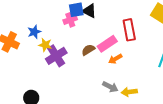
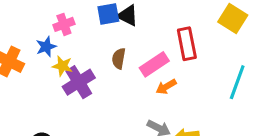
pink cross: (70, 20) -> (64, 24), moved
brown semicircle: (88, 50) -> (119, 59), moved, turned -48

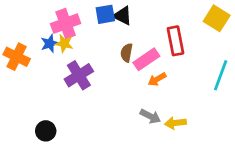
pink cross: (64, 24) -> (66, 24), size x1.5
brown semicircle: (119, 59) -> (127, 53), moved
yellow star: (62, 66) -> (64, 43), moved

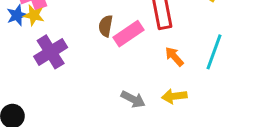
orange arrow: (157, 79) -> (174, 57), moved, turned 78
yellow arrow: (176, 123) -> (174, 96), moved

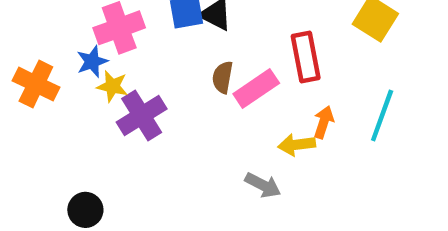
yellow star: (34, 15) -> (112, 86), moved
orange arrow: (174, 57) -> (324, 122), turned 60
yellow arrow: (174, 96) -> (297, 145), moved

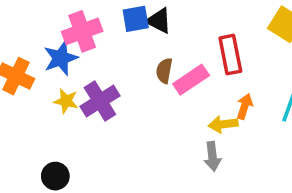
blue star: (92, 62) -> (61, 58), size x1.4
yellow star: (112, 86) -> (66, 101), moved
gray arrow: (263, 185) -> (212, 156), moved, turned 56

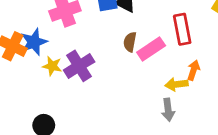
blue star: (61, 58) -> (34, 42), moved

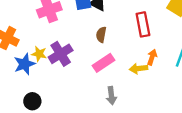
blue star: (34, 42) -> (24, 64), moved
pink rectangle: (151, 49) -> (103, 63), moved
gray arrow: (168, 110) -> (111, 96), moved

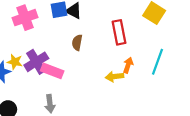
pink rectangle: (103, 63) -> (52, 71), moved, turned 55
gray arrow: (111, 96) -> (50, 104), moved

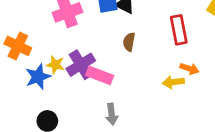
orange arrow: (128, 65) -> (189, 69), turned 91
gray arrow: (50, 104) -> (112, 114), moved

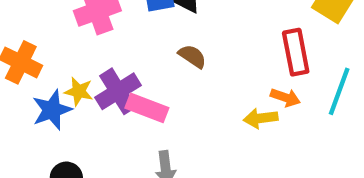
red rectangle: (179, 30) -> (296, 52), moved
brown semicircle: (129, 42) -> (192, 56), turned 114

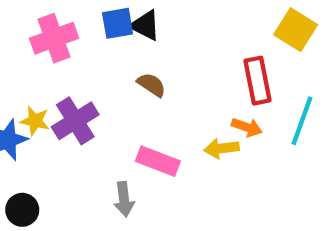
pink rectangle: (147, 108) -> (158, 161), moved

